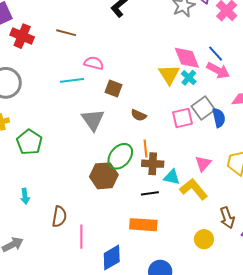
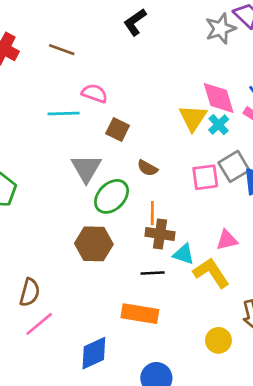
green ellipse: (120, 156) -> (112, 196), moved
pink triangle: (203, 164) -> (227, 240), turned 30
pink line: (81, 237) -> (39, 324), moved, turned 45

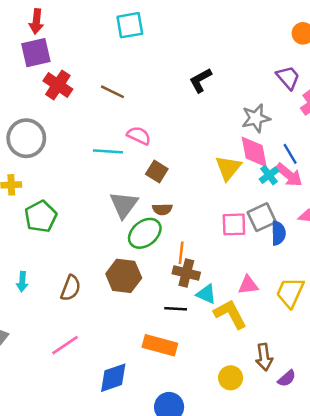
black L-shape: (135, 22) -> (200, 80), moved
gray star: (221, 29) -> (256, 118), moved
cyan cross: (219, 125) -> (269, 175), moved
brown semicircle: (147, 168) -> (162, 209), moved, turned -36
brown semicircle: (30, 292) -> (71, 288), moved

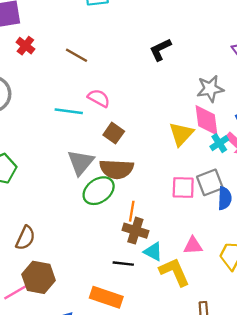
red cross: (58, 85) -> (25, 46), size x0.7
brown semicircle: (162, 209) -> (117, 169), size x1.8
brown hexagon: (124, 276) -> (39, 277), moved

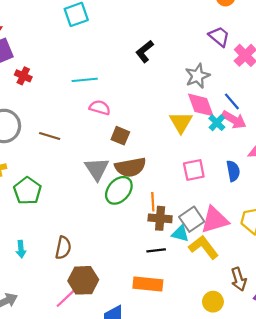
brown line: (77, 55) -> (50, 136), moved
cyan line: (69, 111) -> (85, 80), moved
gray square: (210, 182) -> (192, 219), moved
pink triangle: (193, 246) -> (215, 220), size x1.6

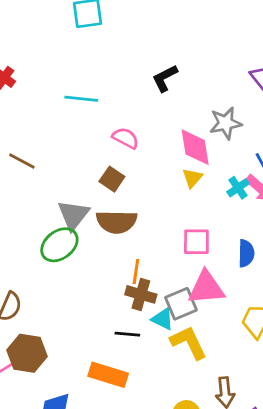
pink diamond: (201, 105) -> (195, 147), moved
pink semicircle: (100, 108) -> (126, 138), moved
yellow triangle: (181, 122) -> (192, 178), size x0.7
green ellipse: (119, 190) -> (59, 245), moved
pink triangle: (215, 220) -> (206, 288), moved

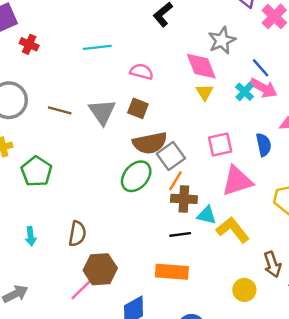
gray triangle: (73, 215) -> (102, 112), moved
green ellipse: (59, 245) -> (136, 176), moved
orange line: (136, 271) -> (175, 181), turned 36
gray square: (181, 304) -> (171, 156), moved

